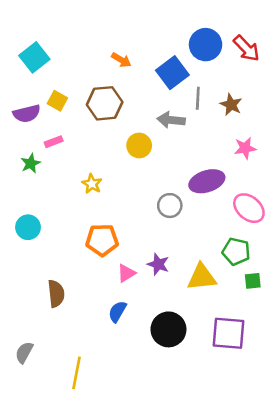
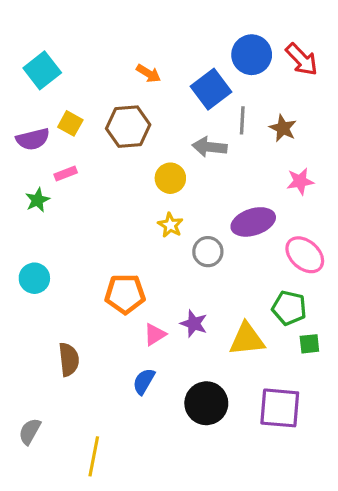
yellow star: (92, 184) -> (170, 225), moved

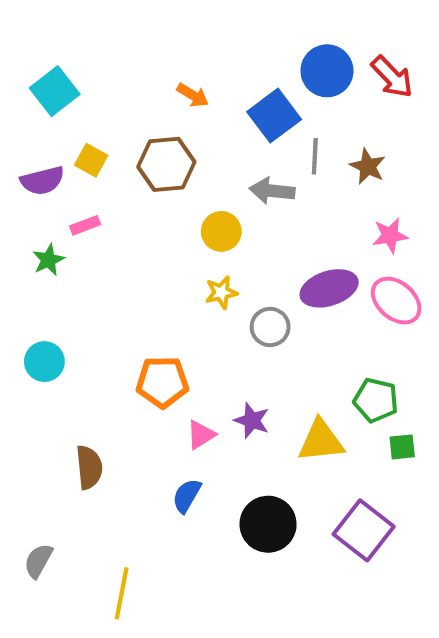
yellow star: (170, 225) -> (221, 292), turned 30
pink ellipse: (305, 255) -> (396, 301), moved
purple square: (280, 408) -> (364, 530), turned 33

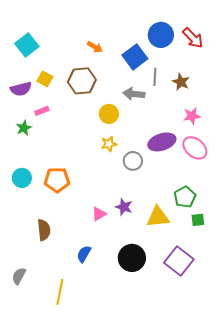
orange pentagon: (162, 382) -> (57, 180), moved
green pentagon: (376, 400) -> (185, 197), turned 30
blue semicircle: (187, 496) -> (84, 254), moved

